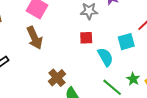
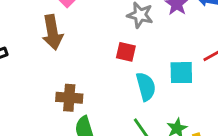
brown cross: (57, 78) -> (69, 98), turned 30

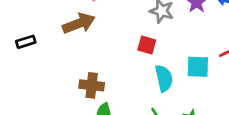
brown arrow: (52, 32) -> (79, 23), turned -104

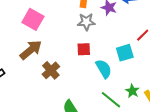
brown cross: (92, 85) -> (51, 70), moved, turned -30

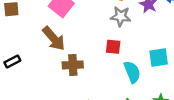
brown arrow: (31, 50) -> (54, 39), turned 80
brown cross: (51, 70) -> (73, 65), turned 30

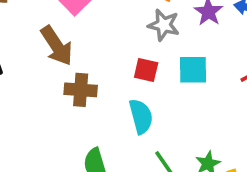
cyan square: (159, 57) -> (193, 70), moved
cyan semicircle: (132, 72) -> (141, 116), moved

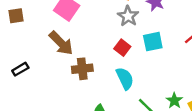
gray star: (164, 25) -> (128, 16), turned 30
red square: (146, 70) -> (122, 48), turned 35

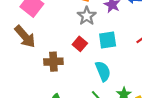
brown cross: (82, 69) -> (53, 62), moved
cyan semicircle: (125, 78) -> (103, 71), moved

